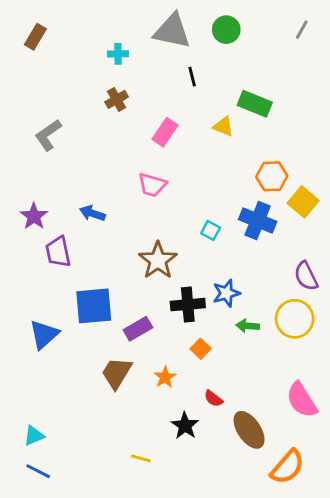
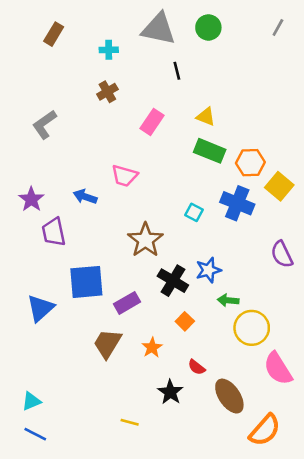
brown rectangle: (35, 37) -> (54, 34), moved
green rectangle: (255, 104) -> (210, 151), moved
pink trapezoid: (152, 185) -> (124, 176), moved
black cross: (188, 305) -> (173, 281), turned 36
yellow circle: (295, 319) -> (252, 328), moved

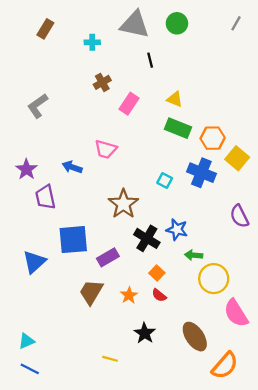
brown cross: (107, 92) -> (102, 82), moved
blue star: (208, 270) -> (177, 230), turned 30
red semicircle: (197, 367) -> (159, 295), moved

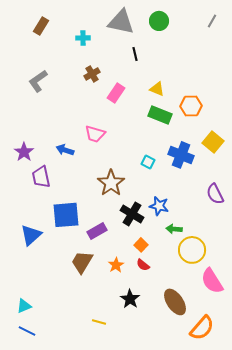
gray L-shape: (38, 106) -> (38, 81), moved
orange hexagon: (213, 138) -> (191, 106), moved

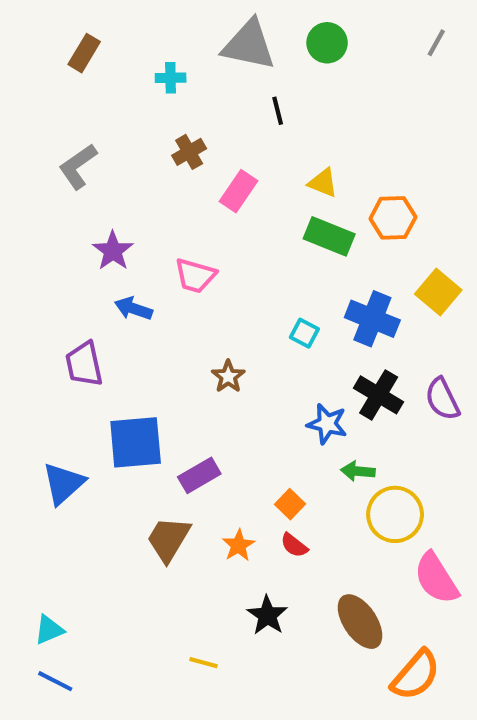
purple star: (24, 152) -> (113, 251), moved
brown star: (111, 183) -> (228, 376), size x0.6
black cross: (132, 214) -> (379, 395), moved

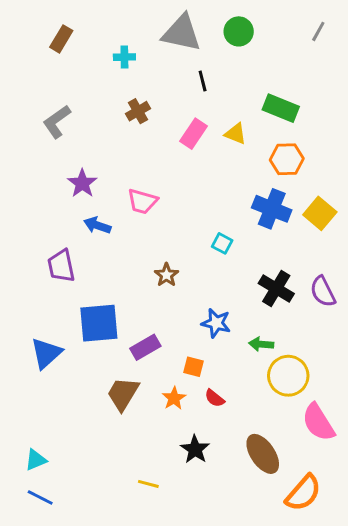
pink rectangle: (238, 191) -> (194, 134), moved
green rectangle: (329, 236) -> (281, 108), moved
blue cross: (372, 319) -> (272, 209), moved
blue star: (327, 424) -> (216, 323), moved
orange square: (290, 504) -> (194, 367), moved, turned -30

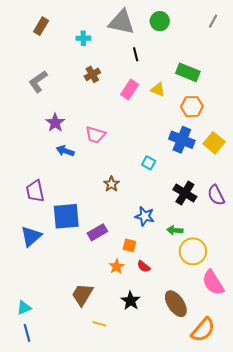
purple trapezoid: (61, 266) -> (35, 191), moved
brown trapezoid: (123, 394) -> (82, 295), moved
blue line: (40, 497) -> (27, 333), turned 48

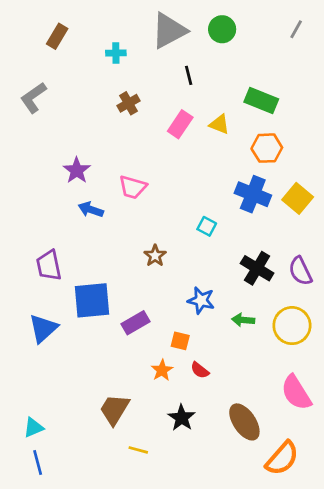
gray triangle: (122, 22) -> (169, 31), turned -40
gray L-shape: (38, 81) -> (33, 98), moved
yellow circle: (193, 251) -> (292, 326), moved

